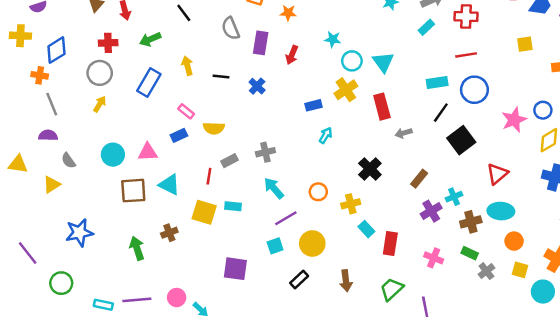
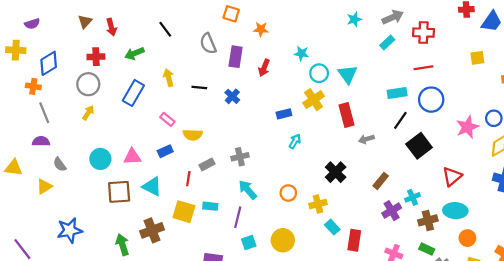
blue rectangle: (179, 135) -> (165, 151), moved
purple line: (286, 218) -> (238, 217), moved, turned -45
brown cross: (169, 233) -> (152, 230), size x1.5

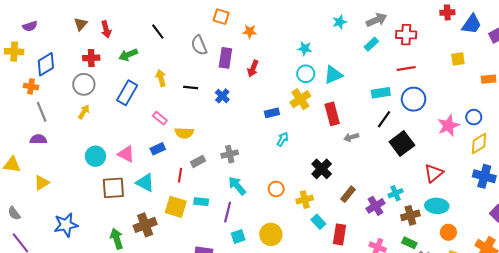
cyan star: (301, 53) -> (305, 48), moved
cyan triangle: (348, 74) -> (333, 75), turned 42
pink triangle: (132, 157) -> (126, 154), turned 30
gray semicircle: (60, 164) -> (14, 213), moved
brown rectangle: (381, 181) -> (348, 194), moved

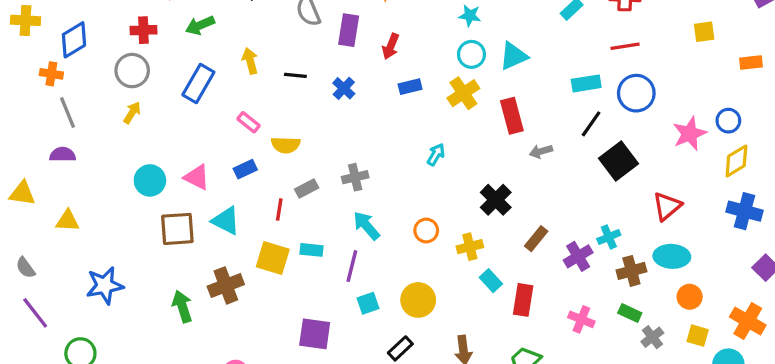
blue rectangle: (272, 113) -> (410, 87), moved
yellow triangle: (42, 183) -> (68, 221), turned 35

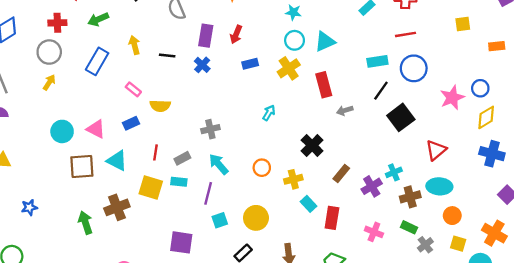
purple rectangle: (349, 30) -> (206, 36), moved
gray rectangle: (307, 188) -> (182, 158), moved
blue star: (105, 285) -> (29, 207), size x0.6

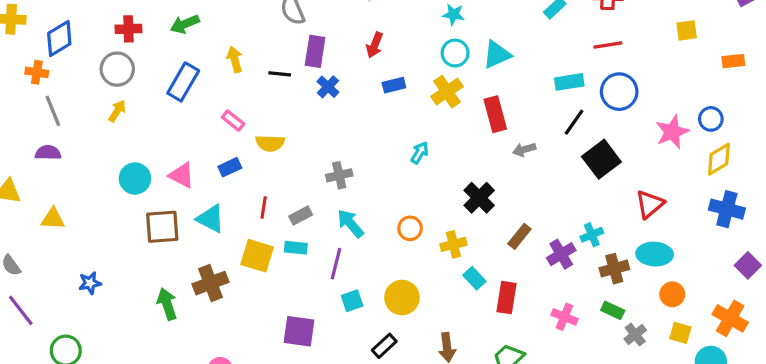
purple rectangle: (206, 36) -> (315, 51), moved

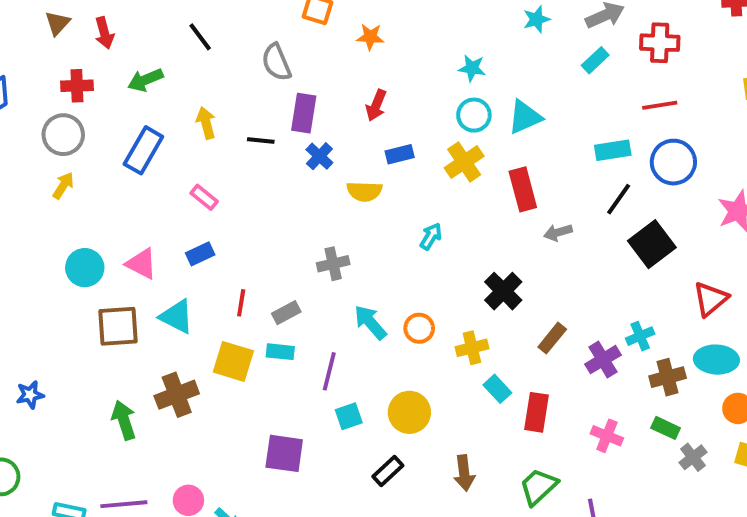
yellow semicircle: (270, 143) -> (364, 191), moved
cyan arrow: (350, 224) -> (370, 322), moved

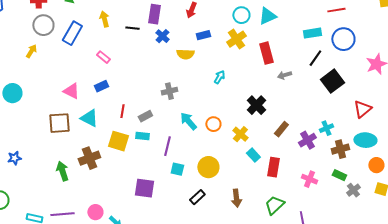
gray circle: (63, 135) -> (43, 25), moved
cyan circle: (85, 268) -> (12, 93), moved
yellow cross: (472, 348) -> (240, 134), turned -35
cyan square: (349, 416) -> (177, 169), turned 32

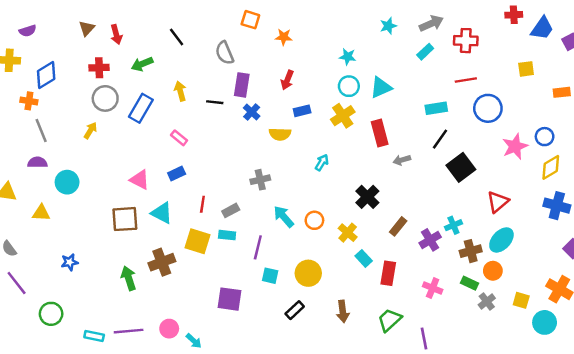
blue circle: (343, 39) -> (488, 108), moved
cyan ellipse: (365, 140) -> (501, 240), turned -50
orange circle: (376, 165) -> (493, 271), moved

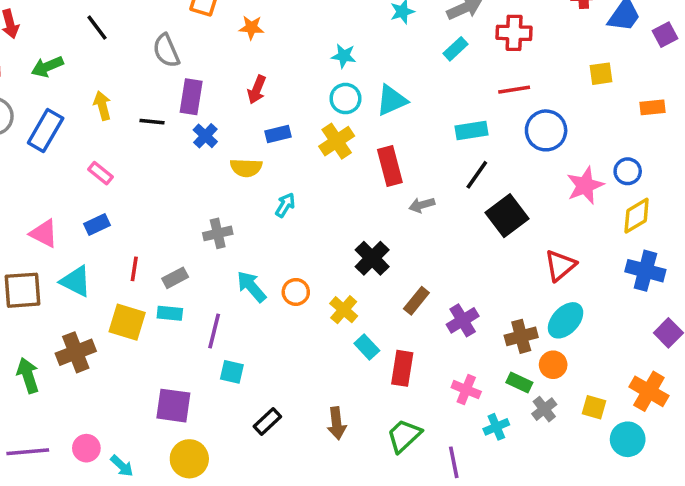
cyan arrow: (322, 162) -> (285, 205), moved
cyan cross: (453, 225) -> (496, 427), moved
yellow circle: (308, 273) -> (189, 459), moved

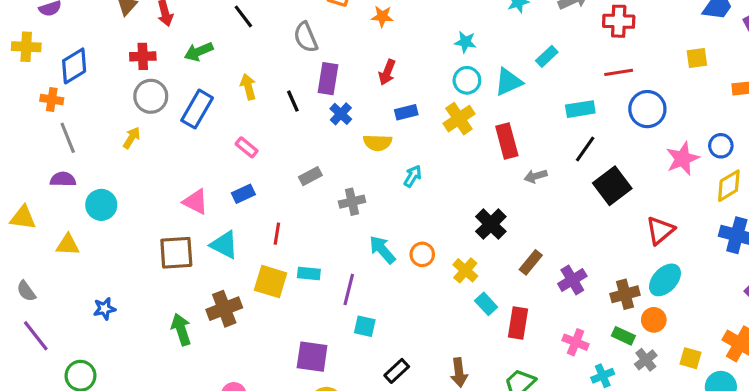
cyan rectangle: (456, 49) -> (547, 56), moved
black line: (152, 122) -> (293, 101), turned 60
gray rectangle: (175, 278) -> (310, 176), moved

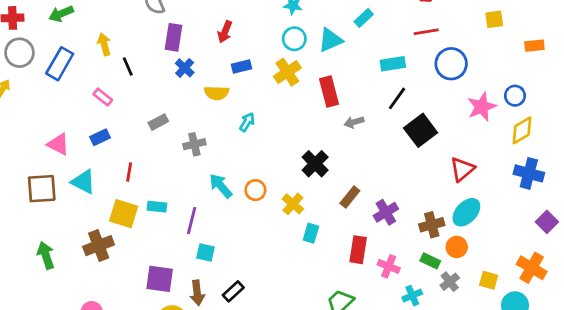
black line: (293, 101) -> (128, 67), moved
cyan rectangle: (486, 304) -> (311, 233), turned 60
brown cross: (224, 309) -> (99, 246), moved
red rectangle: (518, 323) -> (358, 250), moved
brown arrow: (459, 373) -> (197, 293), moved

